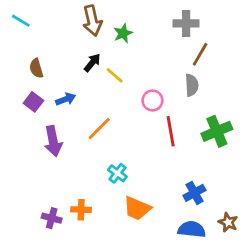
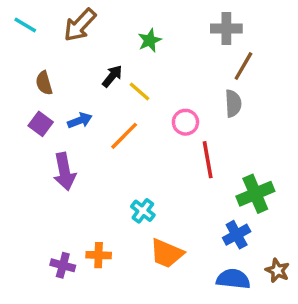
brown arrow: (92, 21) -> (80, 25), moved, turned 56
orange line: (99, 129) -> (124, 136), moved
green cross: (217, 131) -> (255, 194), moved

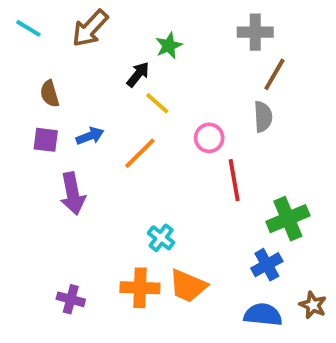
black arrow: (112, 76) -> (138, 74), moved
purple square: (41, 124) -> (46, 140), turned -30
orange cross: (99, 255) -> (140, 288), moved, size x1.4

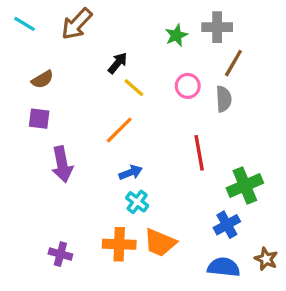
green star: (169, 46) -> (176, 35), moved
brown semicircle: (50, 94) -> (42, 79), turned -105
blue arrow: (90, 136) -> (131, 172), moved
pink circle: (209, 138) -> (188, 86), moved

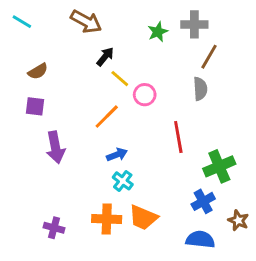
brown arrow: (77, 24) -> (86, 22), moved, turned -104
pink circle: (188, 86) -> (145, 95), moved
brown star: (266, 259) -> (238, 220), moved

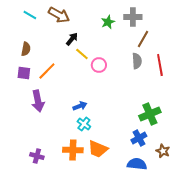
cyan line: (22, 22) -> (30, 15), moved
brown semicircle: (38, 71) -> (26, 49), turned -48
orange line: (107, 117) -> (47, 71), moved
red line: (178, 137) -> (160, 65), moved

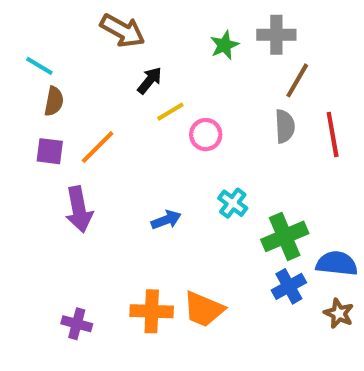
cyan line: (30, 15) -> (39, 66), moved
yellow line: (82, 54) -> (170, 112), turned -72
green cross: (150, 114) -> (285, 236), moved
cyan cross: (84, 124) -> (233, 203), moved
blue semicircle: (137, 164) -> (337, 263), moved

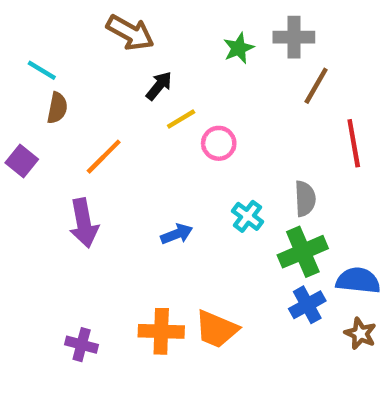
gray semicircle: (285, 126) -> (305, 199), moved
purple square: (50, 151) -> (22, 161), moved, turned 32

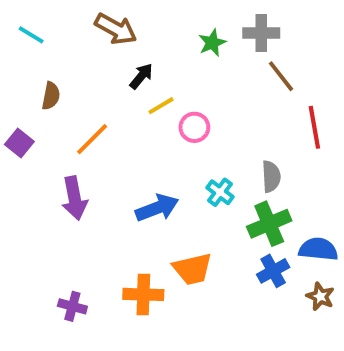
cyan line: (42, 70) -> (31, 35), moved
brown line: (316, 86) -> (281, 76), turned -68
blue arrow: (177, 234) -> (157, 208), size x1.5
orange trapezoid: (217, 329) -> (192, 269), moved, turned -36

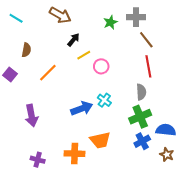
red line: (314, 127) -> (148, 66), moved
cyan cross: (220, 192) -> (104, 100), moved
purple arrow: (74, 198) -> (31, 116), moved

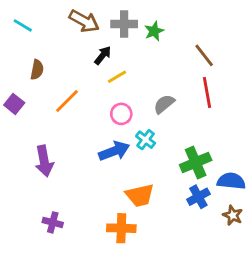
gray cross: (136, 17) -> (124, 24), moved
pink circle: (101, 66) -> (121, 114), moved
gray semicircle: (141, 92) -> (164, 104), moved, turned -126
orange cross: (75, 154) -> (121, 228), moved

